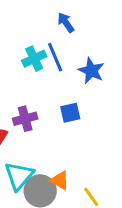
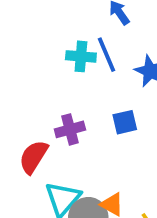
cyan cross: (34, 59) -> (81, 56), turned 30

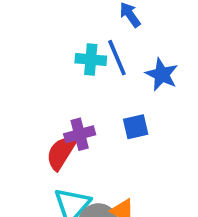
red semicircle: (33, 157) -> (61, 153), moved

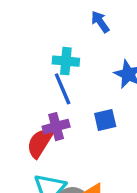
blue line: (117, 58) -> (63, 89), moved

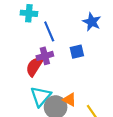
cyan cross: (66, 61) -> (29, 13), moved

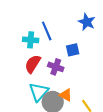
cyan cross: (29, 13) -> (31, 40), moved
purple cross: (45, 56) -> (56, 67), moved, turned 35

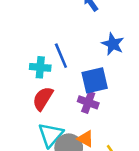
blue square: (73, 50) -> (95, 80), size x1.5
purple cross: (56, 67) -> (88, 102), moved

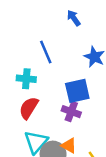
blue line: (61, 56) -> (46, 52), moved

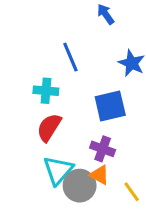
purple cross: (71, 112) -> (103, 149), moved

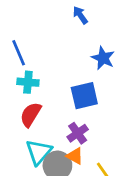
blue line: (70, 57) -> (19, 53), moved
purple cross: (103, 149) -> (78, 133), turned 35

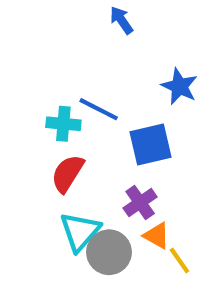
blue arrow: (80, 15) -> (121, 20), moved
blue line: (19, 53) -> (99, 109), moved, turned -40
orange triangle: (75, 156) -> (157, 236), moved

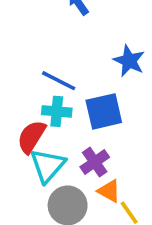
cyan cross: (63, 124) -> (57, 111), moved
cyan triangle: (80, 232) -> (48, 166), moved

